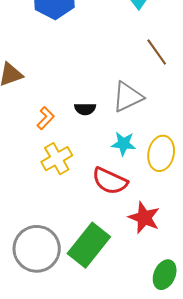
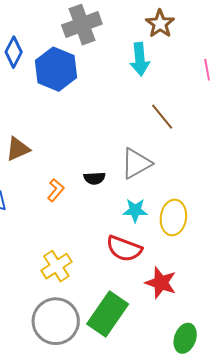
yellow cross: (57, 159) -> (56, 266), moved

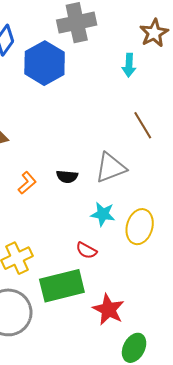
cyan arrow: (140, 59) -> (129, 65), size x0.7
red semicircle: (124, 249) -> (86, 250), size x0.6
red star: (161, 283) -> (108, 309), moved
green rectangle: (108, 314) -> (62, 286), moved, turned 33

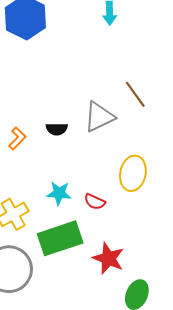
brown line: (143, 125) -> (135, 94), moved
cyan star: (103, 214) -> (59, 193), moved
red semicircle: (86, 250) -> (95, 202), moved

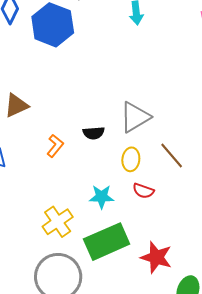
brown line: (135, 94) -> (172, 156), moved
yellow ellipse: (133, 173) -> (131, 159), moved, size x0.7
red semicircle: (95, 202) -> (143, 191), moved

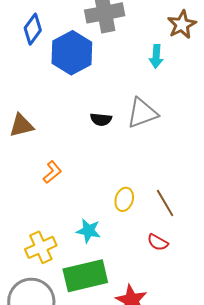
gray triangle: (135, 117) -> (142, 113), moved
black semicircle: (94, 133) -> (101, 119), moved
red semicircle: (143, 191) -> (158, 242), moved

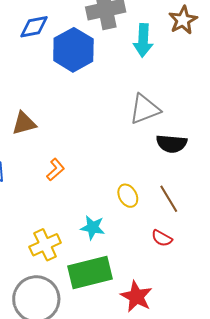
blue diamond: (33, 29) -> (34, 27), turned 44
cyan arrow: (156, 56) -> (143, 40), moved, size x1.4
black semicircle: (101, 119) -> (172, 144), moved, size x1.4
yellow ellipse: (124, 199) -> (128, 196), turned -45

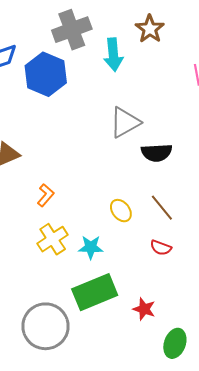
yellow cross: (45, 245) -> (53, 239), moved
red star: (136, 296) -> (144, 309), size x0.7

